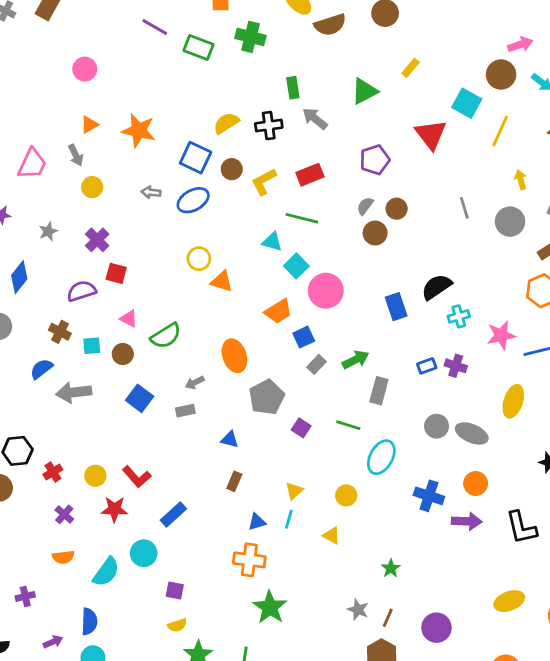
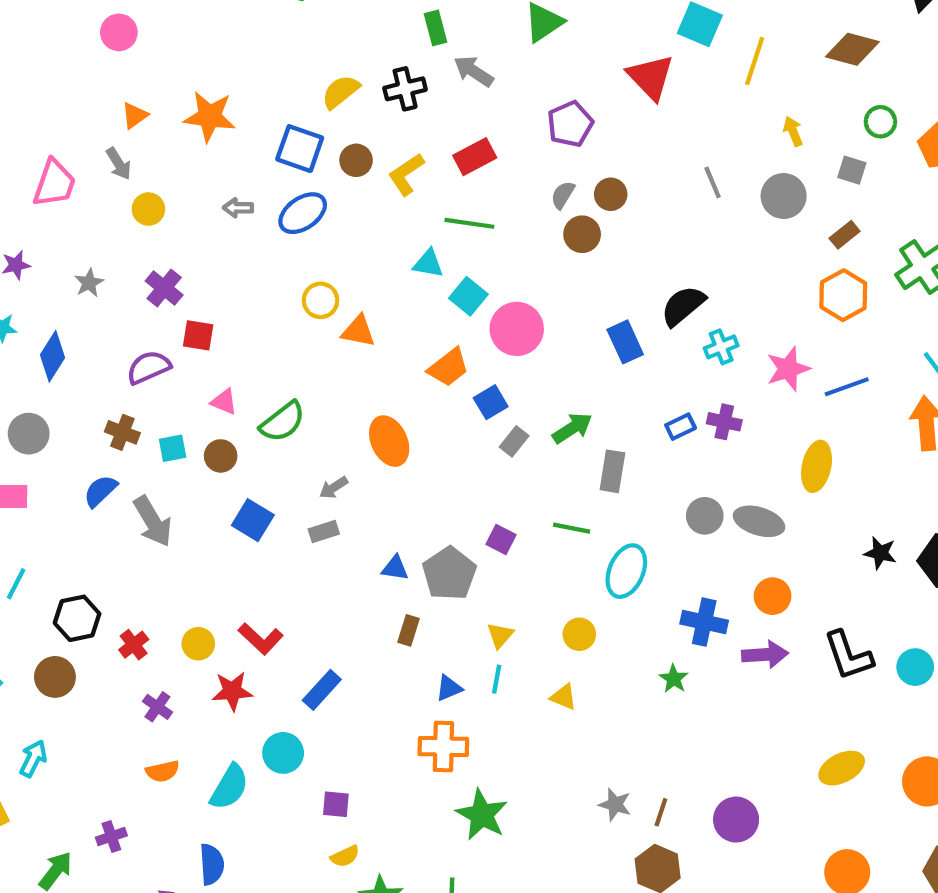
gray arrow: (74, 392) -> (153, 521), turned -108
gray pentagon: (267, 397) -> (449, 574), moved
green star: (391, 568) -> (674, 679), moved

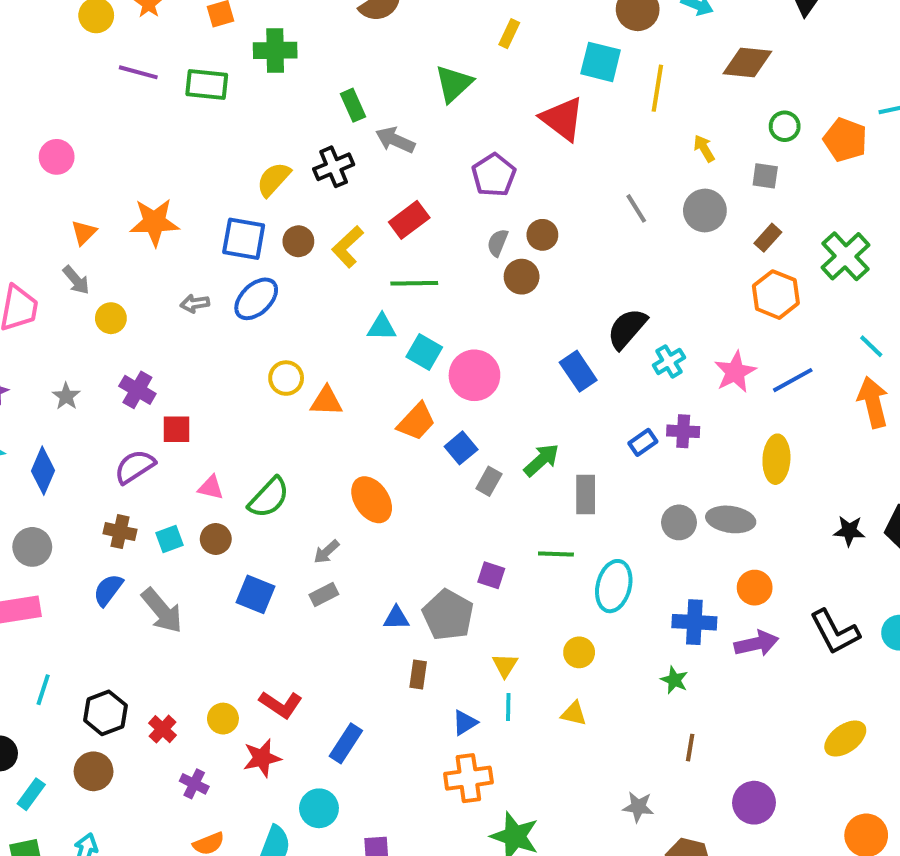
brown line: (661, 812) -> (690, 748), moved

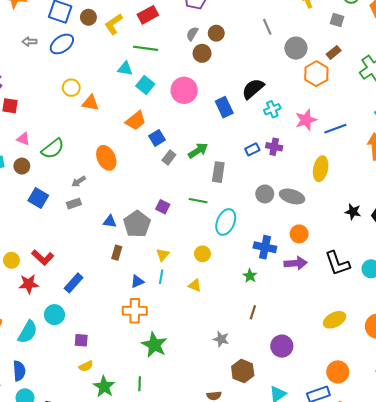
gray circle: (705, 210) -> (296, 48), moved
orange hexagon: (776, 295) -> (316, 74), moved
pink circle: (474, 375) -> (184, 90), moved

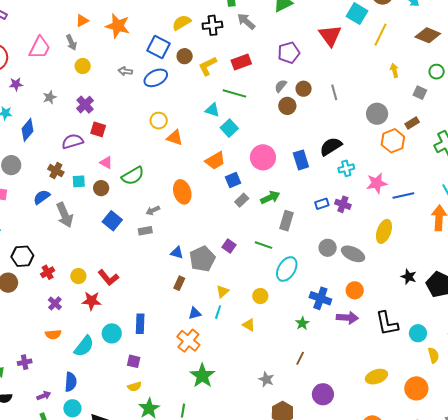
gray line: (267, 27) -> (334, 92), moved
pink circle: (184, 90) -> (263, 157), moved
blue rectangle: (74, 283) -> (140, 324), moved, turned -48
orange cross: (135, 311) -> (188, 341), turned 30

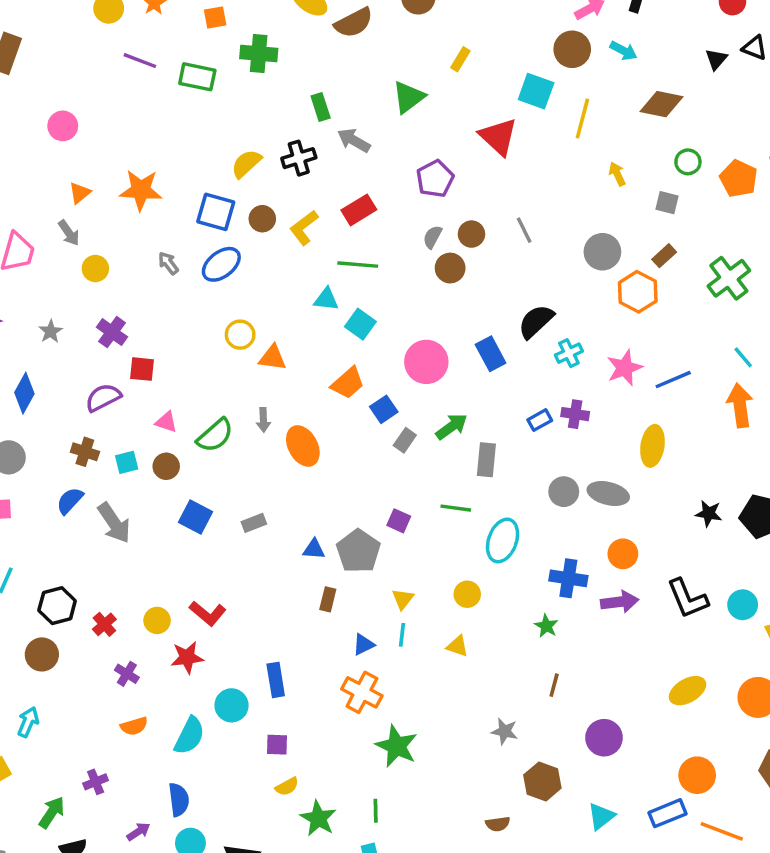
gray arrow: (125, 71) -> (168, 263), turned 56
gray arrow: (153, 210) -> (263, 420), moved, turned -56

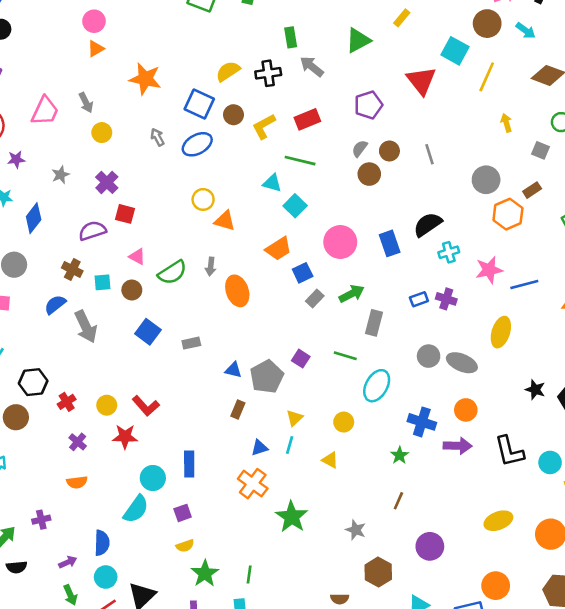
orange triangle: (80, 193) -> (96, 49), moved
cyan semicircle: (189, 736) -> (136, 509), moved
purple square: (277, 745) -> (183, 513), turned -30
green star: (397, 746) -> (292, 517), moved

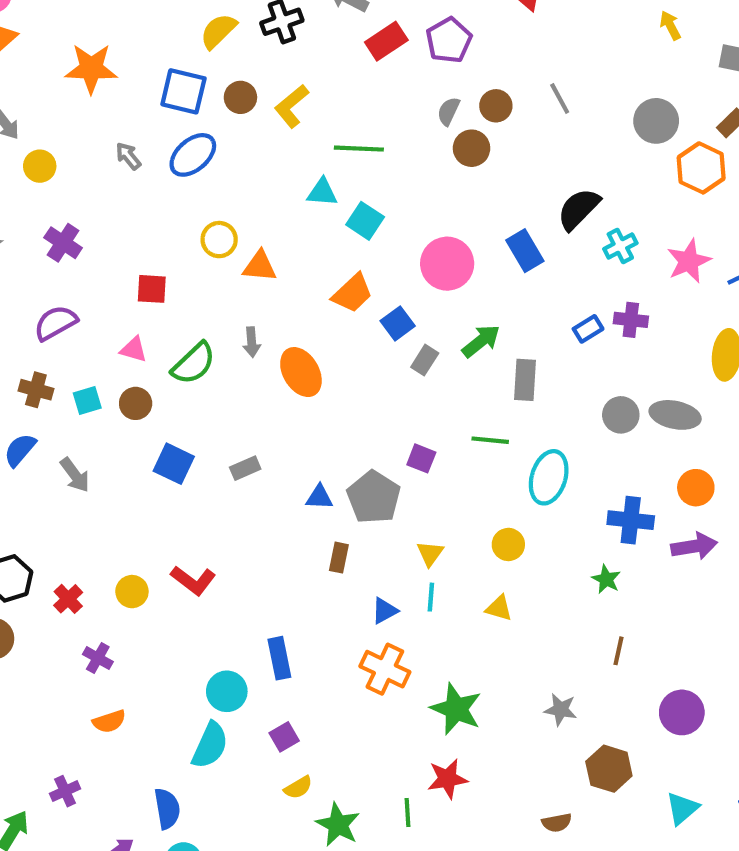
red rectangle: (307, 119) -> (386, 41), moved
red square: (125, 214) -> (152, 289), moved
gray arrow: (86, 327) -> (75, 475), size x0.7
red star: (125, 437) -> (447, 779), moved

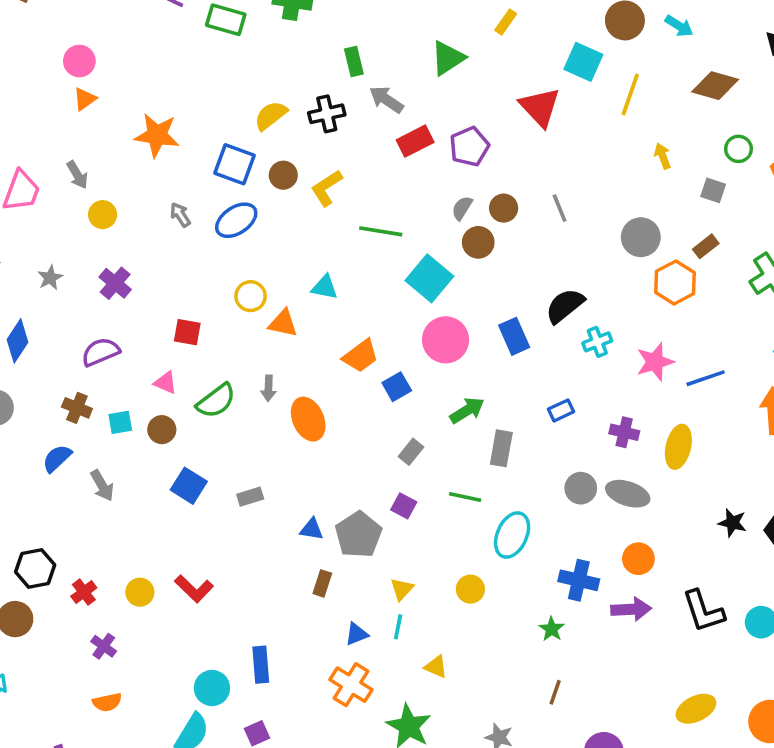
cyan triangle: (322, 192) -> (325, 287), moved
cyan square: (365, 221) -> (429, 278), moved, size x1.4
purple cross: (631, 320) -> (624, 432), moved
gray rectangle: (425, 360) -> (411, 452), moved
yellow triangle: (499, 608) -> (436, 667), moved

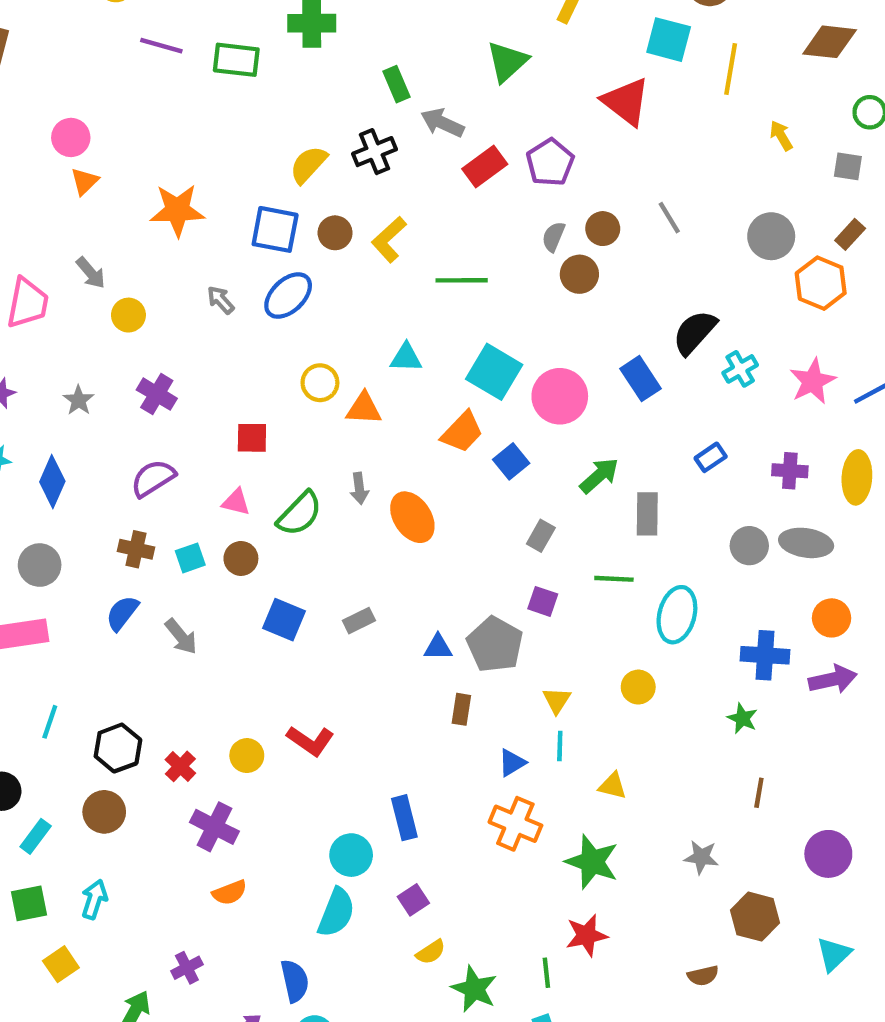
cyan square: (429, 278) -> (494, 372), moved
purple cross: (104, 646) -> (214, 827), size x1.5

